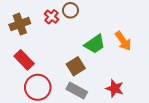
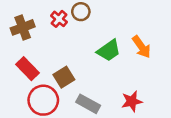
brown square: (76, 66) -> (64, 77), moved
red star: (115, 88) -> (132, 101), turned -30

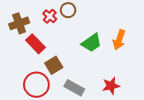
orange arrow: (142, 47) -> (119, 40), turned 54
red rectangle: (27, 69) -> (35, 44), moved

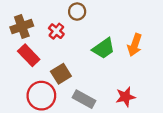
red cross: (50, 16) -> (56, 31), moved
red rectangle: (35, 44) -> (29, 55), moved

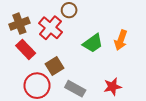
red cross: (56, 31) -> (50, 28), size x1.6

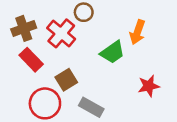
orange arrow: (121, 40) -> (137, 32), moved
red star: (112, 87) -> (149, 86), moved

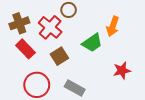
brown square: (66, 80) -> (59, 56), moved

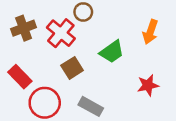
orange arrow: (113, 26) -> (150, 32), moved
red rectangle: (25, 49) -> (20, 77), moved

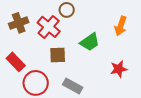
brown square: (72, 68) -> (58, 55), turned 30

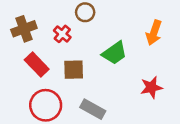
red cross: (49, 27) -> (62, 34), size x0.6
red rectangle: (16, 62) -> (37, 64), moved

